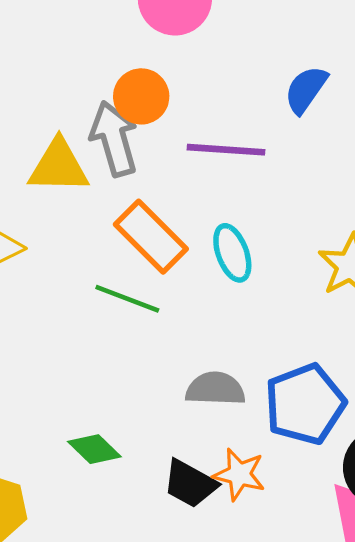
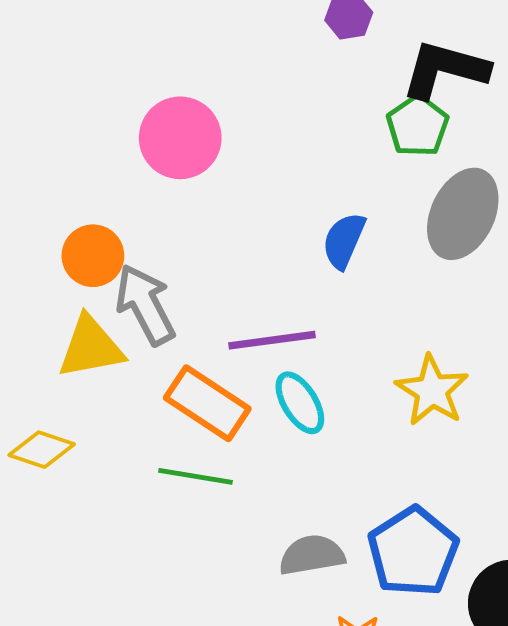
blue semicircle: (306, 90) -> (344, 241), moved
orange circle: (141, 96) -> (93, 256), moved
purple line: (226, 150) -> (272, 340), moved

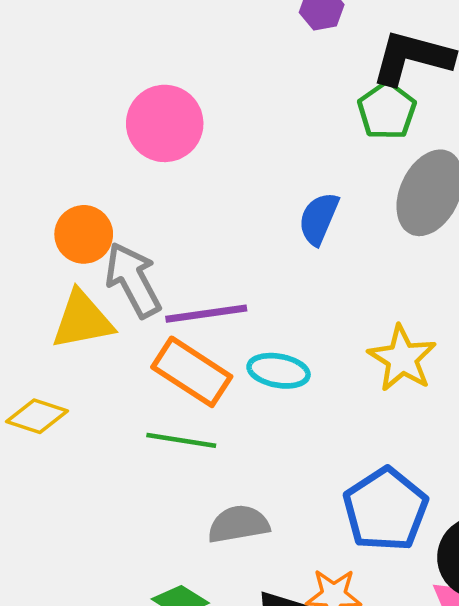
purple line: (272, 340) -> (206, 314), moved
cyan ellipse: (300, 403) -> (279, 371), turned -48
gray semicircle: (312, 555) -> (238, 524), moved

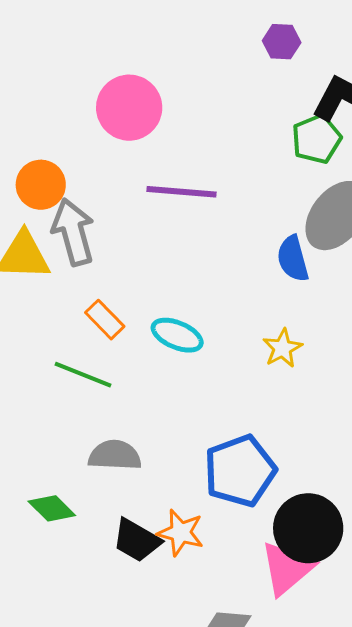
blue semicircle: (319, 219) -> (293, 259), moved, turned -51
purple line: (206, 314) -> (182, 192), moved
yellow star: (402, 358) -> (282, 348), size x0.7
orange rectangle: (192, 372) -> (105, 320), size x0.6

